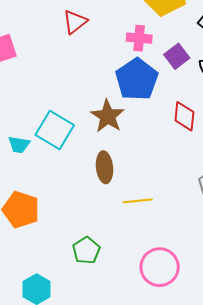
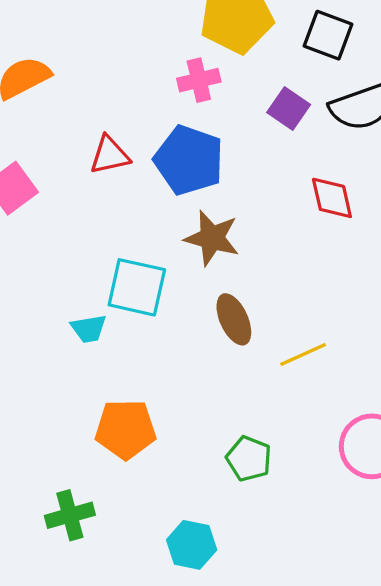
red triangle: (75, 22) -> (110, 155), moved, turned 44
pink cross: (139, 38) -> (199, 80), moved
blue pentagon: (137, 79) -> (189, 160), moved

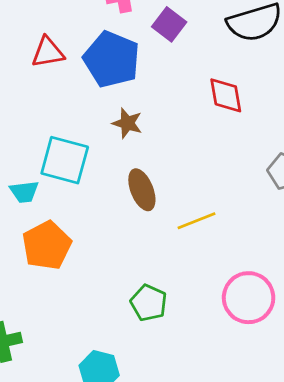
purple square: (289, 108) -> (169, 24), moved
brown star: (212, 238) -> (127, 123), size x0.7
orange pentagon: (126, 429) -> (47, 245), moved, turned -30

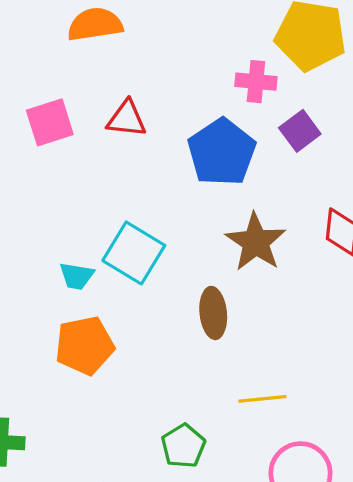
red triangle: (48, 52) -> (127, 119), moved
brown star: (127, 123) -> (256, 242), moved, size x1.6
yellow line: (197, 221) -> (262, 399), moved

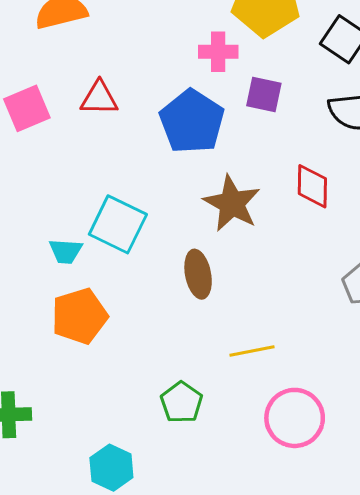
purple square: (300, 131) -> (264, 95), turned -36

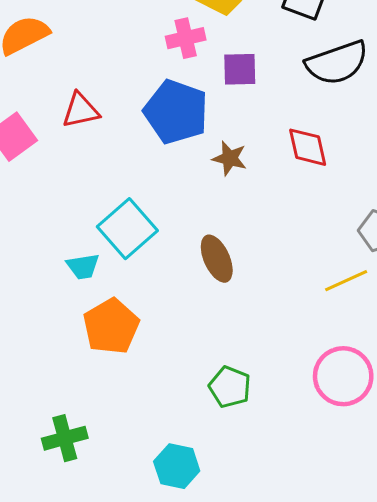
brown star: (232, 203) -> (230, 158), moved, size x0.6
cyan square: (118, 224) -> (127, 229), turned 36
yellow line: (252, 351) -> (346, 281), moved

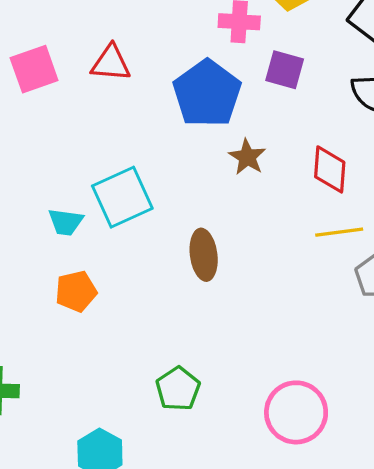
yellow line: (346, 281) -> (339, 232), moved
orange pentagon: (111, 326) -> (76, 291), size x0.7

